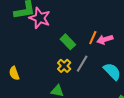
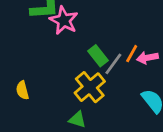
gray line: (82, 64) -> (113, 64), moved
yellow cross: (64, 66) -> (90, 87), size x1.6

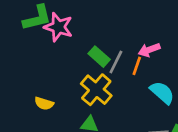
orange line: (132, 54) -> (137, 66), moved
yellow semicircle: (22, 90) -> (44, 103), moved, turned -48

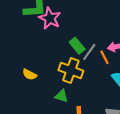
orange line: (137, 66) -> (105, 57), turned -56
yellow cross: (96, 90) -> (71, 70), turned -30

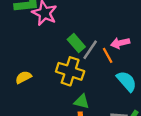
yellow semicircle: (30, 74) -> (23, 77), turned 128
green triangle: (61, 96) -> (82, 102), moved

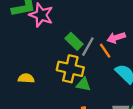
yellow semicircle: (23, 77) -> (26, 78), turned 35
green triangle: (82, 102) -> (83, 84), moved

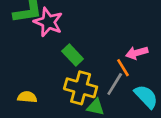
green rectangle: (74, 41) -> (73, 55), moved
gray line: (88, 47) -> (115, 84), moved

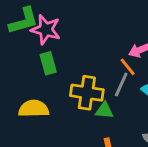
green rectangle: (73, 55) -> (48, 63), moved, turned 35
yellow semicircle: (27, 97) -> (34, 109), size x1.5

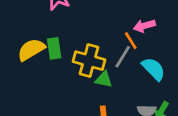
green rectangle: (48, 63) -> (54, 48), moved
yellow semicircle: (34, 109) -> (31, 50), moved, turned -36

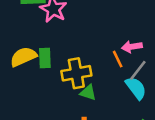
gray line: (123, 57) -> (138, 70), moved
yellow cross: (89, 61) -> (76, 73), turned -32

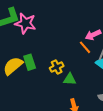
yellow cross: (76, 73) -> (57, 67), size x0.6

